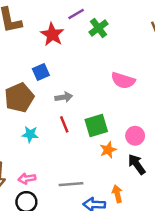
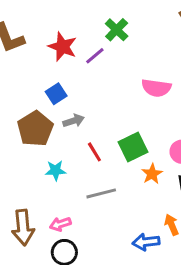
purple line: (76, 14) -> (95, 56), moved
gray arrow: (64, 97) -> (74, 121), moved
gray line: (71, 184) -> (101, 193), moved

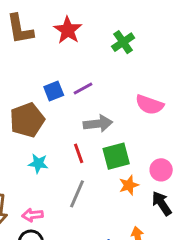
red star: (62, 47) -> (68, 30), moved
purple line: (95, 56) -> (83, 88), moved
gray arrow: (74, 121) -> (98, 124), moved, size x1.4
gray line: (101, 193) -> (77, 194), turned -64

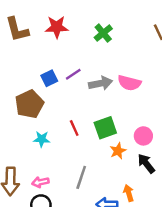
red star: (68, 30) -> (57, 27), turned -30
gray arrow: (98, 124) -> (101, 83), moved
gray line: (77, 194) -> (81, 177), moved

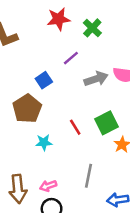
red star: (57, 27) -> (59, 19), moved
purple line: (73, 74) -> (71, 58), moved

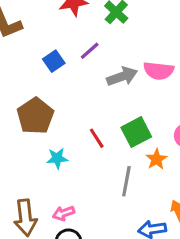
blue square: (44, 80) -> (54, 61), moved
gray line: (89, 176) -> (126, 181), moved

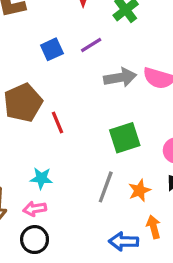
red line: (97, 138) -> (57, 123), moved
cyan star: (57, 158) -> (41, 178), moved
orange star: (156, 159) -> (139, 190), moved

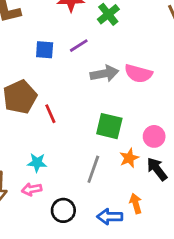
blue square: (52, 49) -> (45, 50), turned 30
green square: (125, 138) -> (109, 126), turned 32
orange star: (139, 190) -> (129, 158), moved
black circle: (35, 240) -> (63, 210), moved

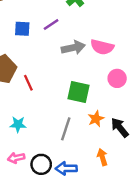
pink circle: (154, 136) -> (117, 78), moved
pink arrow: (32, 189) -> (16, 158), moved
blue arrow: (110, 217) -> (66, 168), moved

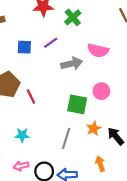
pink semicircle: (102, 47) -> (98, 50), moved
pink circle: (117, 78) -> (101, 91), moved

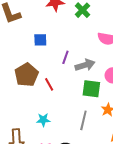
purple line: (51, 43) -> (65, 57), moved, turned -32
gray arrow: (72, 64) -> (85, 65), moved

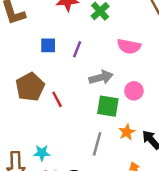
purple line: (65, 57) -> (77, 49), moved
cyan star: (43, 120) -> (42, 153), moved

